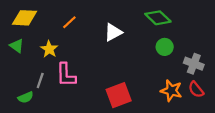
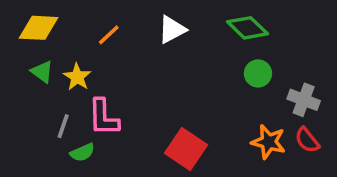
white triangle: (113, 32) -> (172, 30), moved
green triangle: (17, 46) -> (42, 72), moved
red square: (119, 95) -> (186, 149), turned -35
green semicircle: (26, 97) -> (82, 152), moved

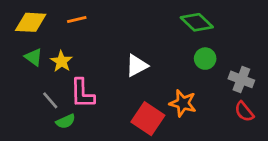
white triangle: (172, 30) -> (137, 66), moved
orange line: (109, 35) -> (77, 19), moved, turned 30
gray line: (63, 126) -> (50, 100), turned -60
orange star: (269, 142) -> (183, 103), moved

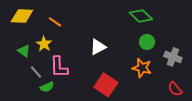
orange line: (77, 19) -> (55, 22), moved, turned 48
green triangle: (33, 57) -> (24, 51), moved
orange star: (183, 103) -> (142, 68), moved
red semicircle: (244, 112) -> (175, 89), moved

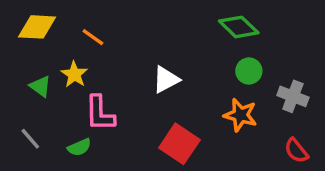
gray line: (36, 72) -> (30, 139), moved

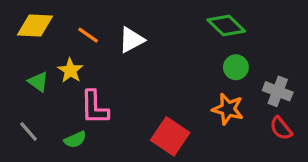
white triangle: (166, 79) -> (131, 40), moved
red semicircle: (296, 151) -> (281, 128), moved

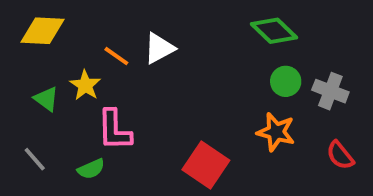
orange line: (88, 35) -> (116, 56), moved
gray cross: (278, 91) -> (330, 91), moved

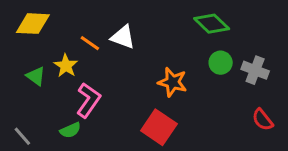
white triangle: (159, 48) -> (123, 37), turned 48
pink L-shape: (114, 130) -> (88, 100), turned -144
orange star: (276, 132) -> (172, 82), moved
gray line: (35, 159) -> (22, 136), moved

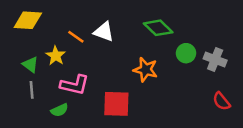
green diamond: (212, 24) -> (158, 28), moved
pink L-shape: (88, 100) -> (75, 85), turned 68
red square: (159, 127) -> (116, 104), moved, turned -32
gray line: (22, 136) -> (32, 90), moved, turned 36

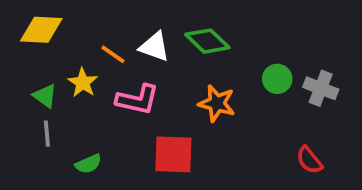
green diamond: (158, 28) -> (207, 41), moved
pink L-shape: (75, 85) -> (138, 100), moved
red semicircle: (221, 101) -> (309, 160), moved

